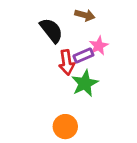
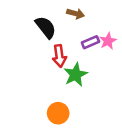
pink star: (99, 46) -> (108, 41), moved
purple rectangle: (83, 55) -> (90, 42), moved

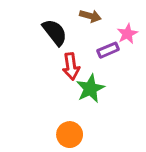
pink star: (108, 41) -> (127, 34), moved

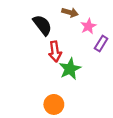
pink star: (127, 34) -> (88, 26), moved
purple rectangle: (108, 50) -> (101, 43), moved, turned -35

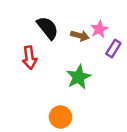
brown arrow: (70, 12) -> (80, 36), moved
red arrow: (55, 52) -> (30, 58), moved

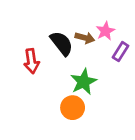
black semicircle: (48, 28) -> (62, 43), moved
orange circle: (61, 117) -> (73, 108), moved

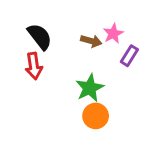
black semicircle: (62, 43) -> (40, 37), moved
orange circle: (73, 108) -> (96, 116), moved

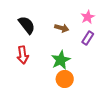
pink star: (113, 34) -> (88, 17), moved
red arrow: (34, 66) -> (23, 55), moved

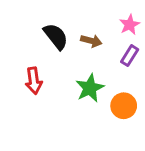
black semicircle: (27, 25) -> (56, 36), moved
orange circle: (65, 79) -> (124, 106), moved

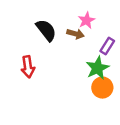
pink star: (130, 25) -> (86, 20), moved
green star: (90, 88) -> (97, 68), moved

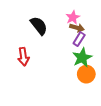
brown arrow: (75, 34) -> (77, 28), moved
purple rectangle: (107, 46) -> (79, 39), moved

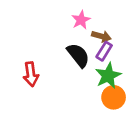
pink star: (73, 17) -> (81, 20), moved
black semicircle: (39, 26) -> (78, 55), moved

